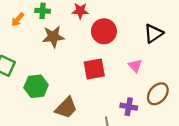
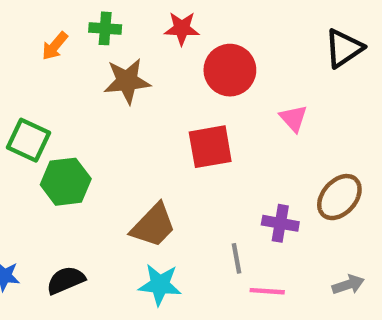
black triangle: (154, 33) -> (344, 48), moved
pink triangle: (135, 66) -> (293, 118), moved
green hexagon: (36, 86) -> (66, 182), moved

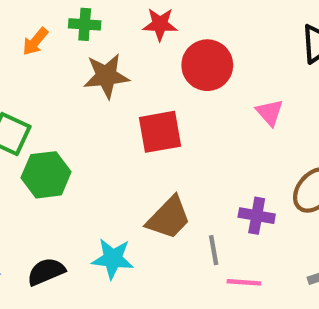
red square: (210, 147) -> (160, 132), moved
brown trapezoid: (153, 226) -> (169, 218), moved
cyan star: (160, 285) -> (113, 259), moved

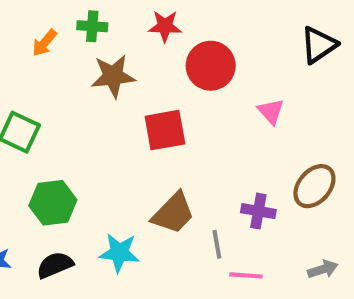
green hexagon: (46, 175) -> (53, 203), moved

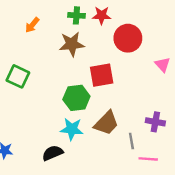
green cross: (92, 26) -> (76, 15), moved
green hexagon: (53, 203) -> (76, 98), moved
cyan star: (119, 253) -> (72, 129), moved
black semicircle: (55, 265) -> (53, 153), moved

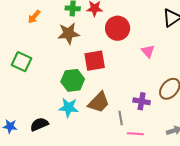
black semicircle: (53, 153) -> (39, 124), moved

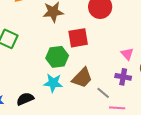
pink triangle: (148, 51) -> (127, 54), moved
gray line: (121, 118) -> (103, 93), turned -40

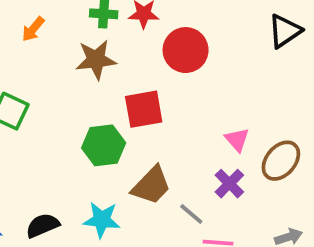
purple cross: (123, 77) -> (229, 184), turned 35
cyan star: (53, 83) -> (102, 220), moved

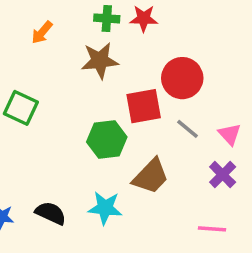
red circle: (186, 50) -> (182, 78), moved
gray line: (191, 214) -> (187, 129), moved
black semicircle: (43, 225) -> (51, 213), turned 48

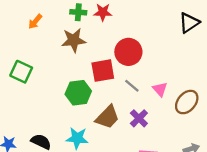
purple cross: (223, 175) -> (139, 118), moved

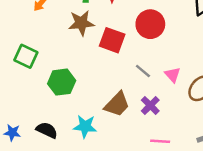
red circle: (128, 52) -> (150, 24), moved
red square: (103, 71) -> (112, 40), moved, turned 30
green hexagon: (78, 93) -> (62, 82), moved

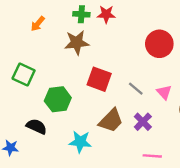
red circle: (150, 24) -> (159, 44), moved
red square: (112, 40) -> (99, 79), moved
black semicircle: (47, 130) -> (37, 126), moved

